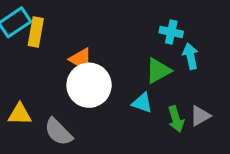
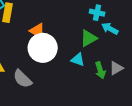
cyan arrow: (191, 56) -> (110, 29), turned -49

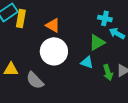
orange triangle: (37, 31) -> (53, 25), moved

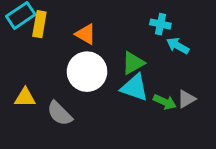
green triangle: (97, 42) -> (133, 63), moved
cyan triangle: (87, 62) -> (135, 87), size x1.5
green arrow: (108, 72) -> (165, 102), turned -49

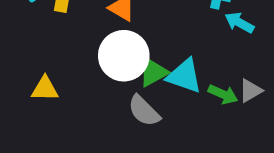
green triangle: (133, 63) -> (153, 72), moved
gray semicircle: (60, 113) -> (144, 111), moved

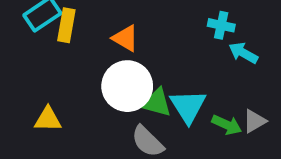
green triangle: (153, 72) -> (157, 103), turned 44
cyan triangle: (184, 76) -> (188, 106), turned 39

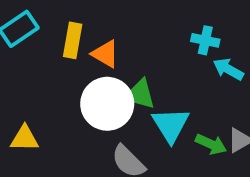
yellow rectangle: (66, 25) -> (73, 40), moved
green triangle: (157, 103) -> (140, 94), moved

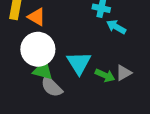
green triangle: (140, 94) -> (43, 70), moved

